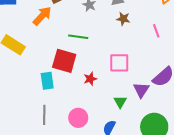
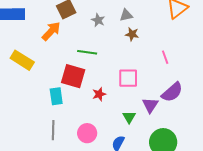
pink line: (156, 31) -> (165, 57), moved

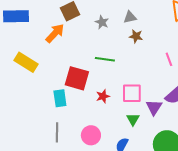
green line: (87, 52) -> (105, 59), moved
pink square: (128, 78) -> (132, 93), moved

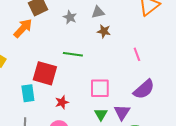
red star: (103, 96) -> (62, 102), moved
purple triangle: (154, 107) -> (122, 112), moved

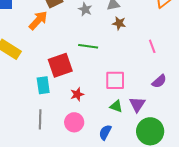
red square: (45, 73) -> (60, 65), turned -35
purple semicircle: (144, 89) -> (159, 81), size x0.7
green triangle: (101, 114) -> (116, 106), turned -40

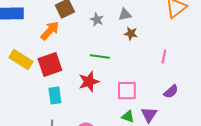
pink line: (152, 46) -> (164, 57), turned 32
red square: (60, 65) -> (50, 65), moved
red star: (77, 94) -> (89, 82), moved, size x1.5

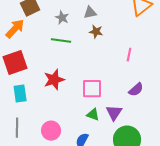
green line: (100, 57) -> (61, 41), moved

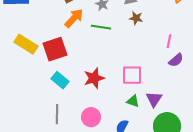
orange arrow: (15, 29) -> (74, 18), moved
red star: (54, 80) -> (94, 78), moved
purple semicircle: (136, 90) -> (176, 60), moved
cyan rectangle: (20, 94) -> (60, 80), turned -42

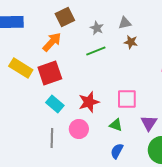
orange arrow: (74, 18) -> (52, 42), moved
green line: (101, 27) -> (96, 51), turned -30
green triangle: (133, 101) -> (116, 125), moved
pink circle: (91, 117) -> (79, 129), moved

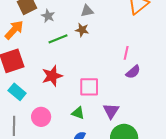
gray star: (97, 28) -> (48, 16), moved
brown star: (131, 42) -> (82, 30), moved
red star: (89, 102) -> (52, 76), moved

